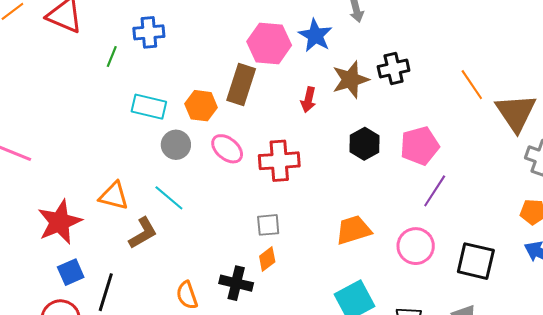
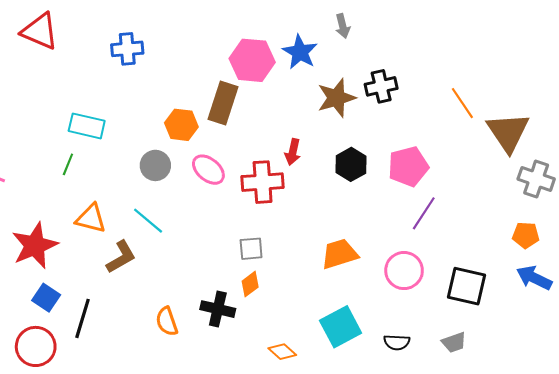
green line: (112, 56) -> (68, 164), moved
red arrow: (308, 100) -> (293, 152), moved
cyan rectangle: (149, 107) -> (87, 126), moved
blue square: (71, 272) -> (46, 298), turned -32

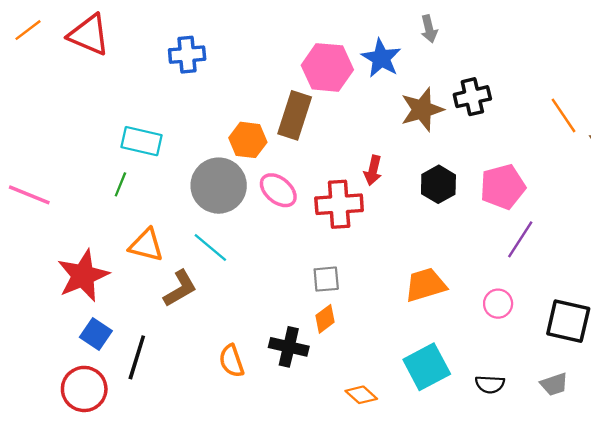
gray circle: (155, 165) -> (219, 186), size x1.6
pink circle: (404, 271) -> (498, 304), size x0.7

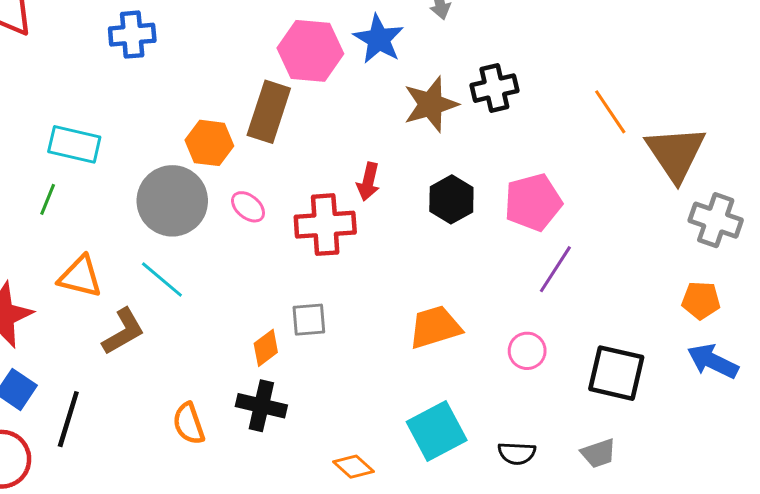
pink ellipse: (278, 190) -> (248, 207), size x0.7
orange diamond: (325, 319) -> (266, 348), moved

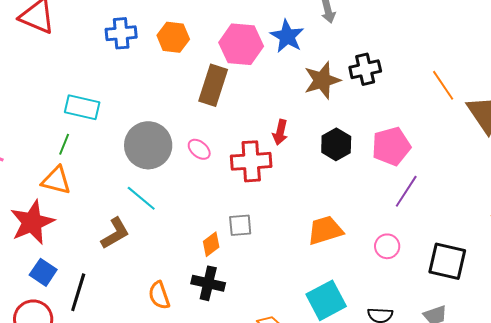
orange hexagon: (209, 143) -> (173, 37), moved
orange triangle: (80, 277) -> (56, 180), moved

